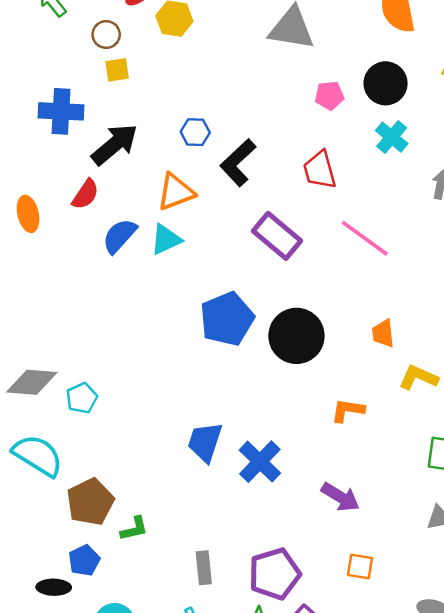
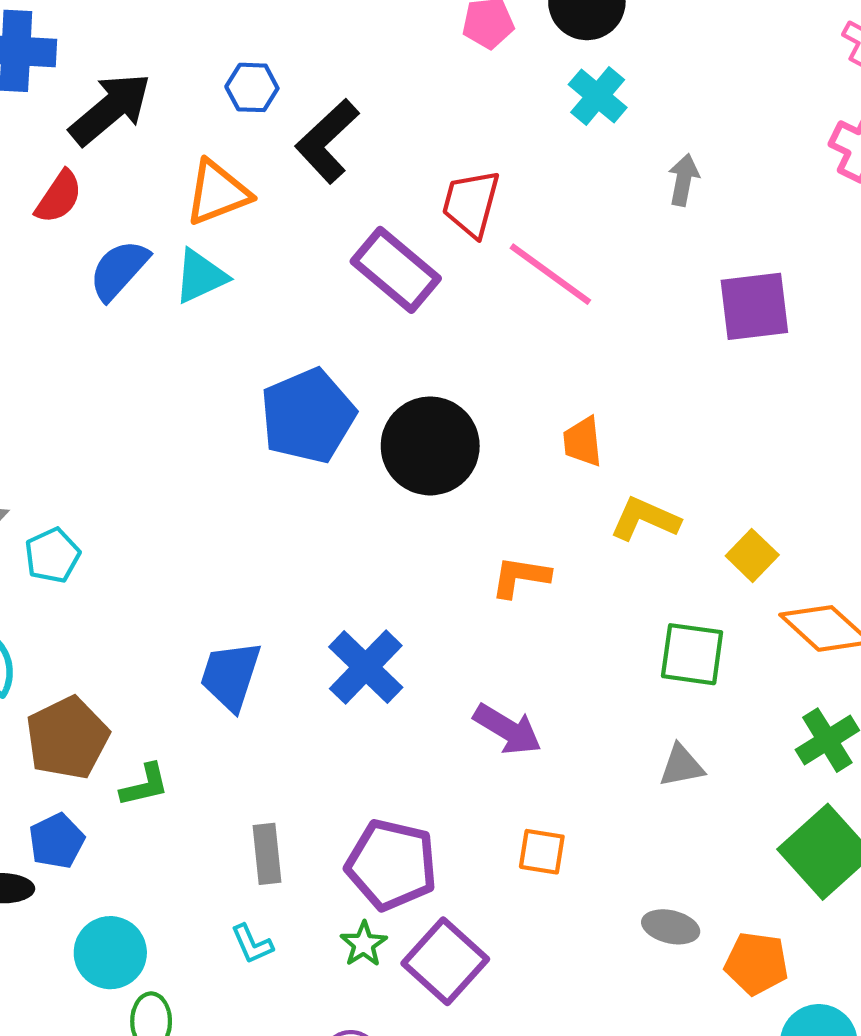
red trapezoid: (320, 170) -> (471, 203), moved, turned 30
blue trapezoid: (205, 442) -> (231, 676), moved
purple pentagon: (275, 574) -> (392, 865), turned 30

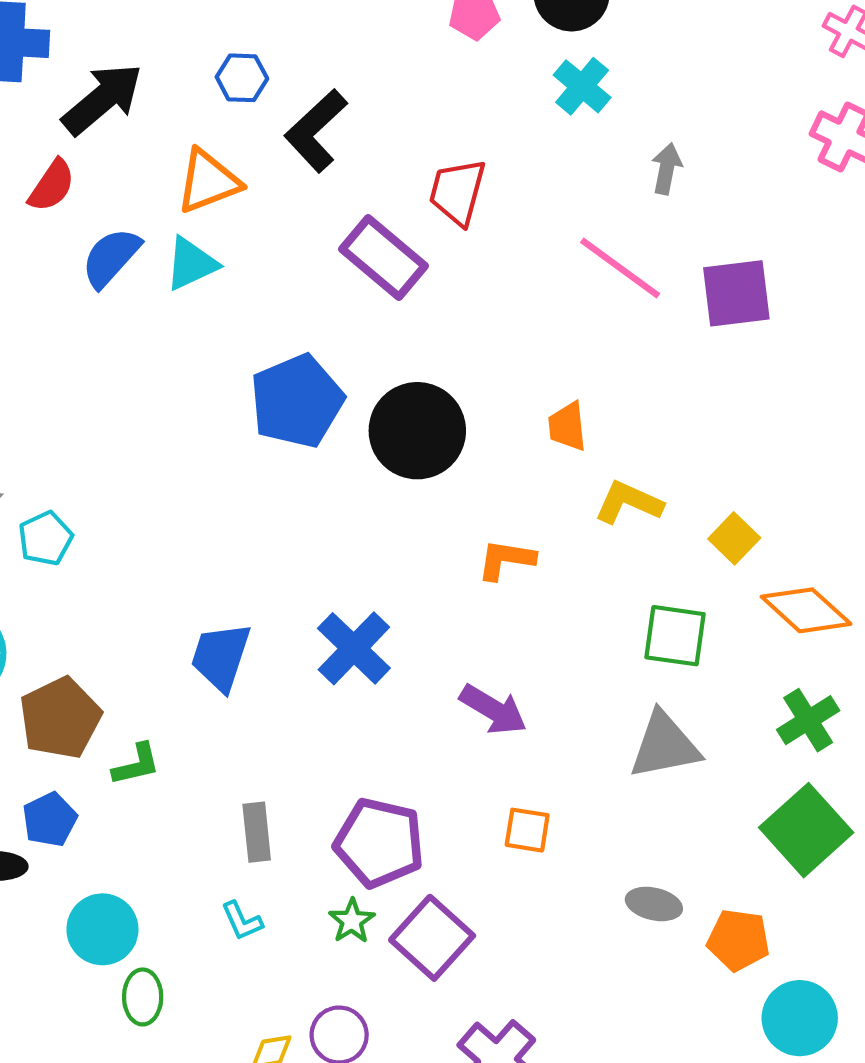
pink line: (550, 274) -> (620, 268), moved
gray triangle: (681, 766) -> (664, 746), size x1.6

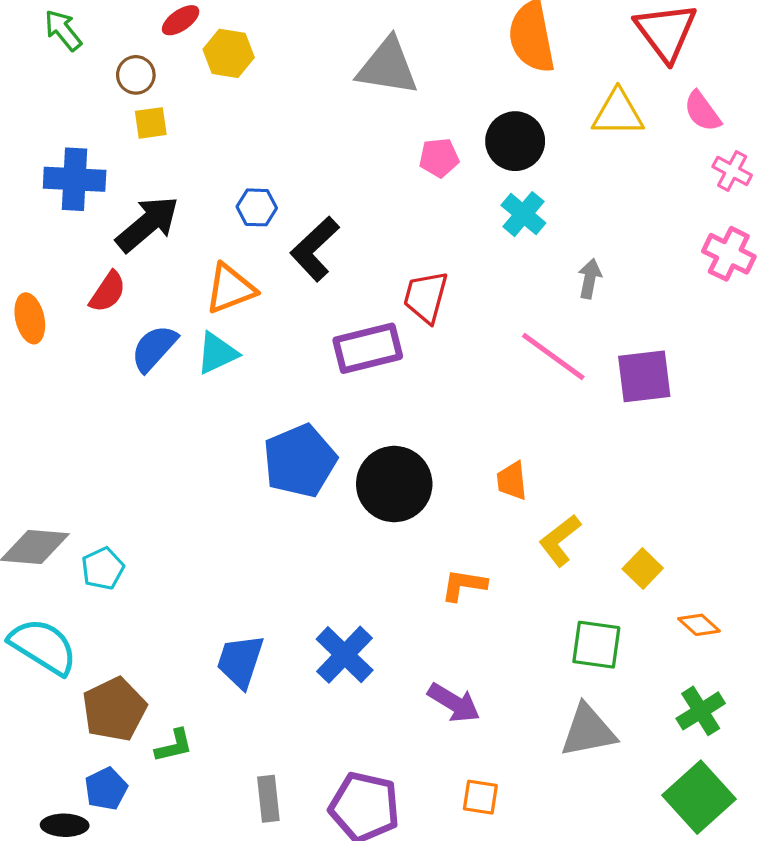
purple rectangle: (383, 257) -> (368, 348), turned -54
yellow L-shape: (629, 503) -> (560, 540), turned -62
orange diamond: (806, 610) -> (699, 625), size x0.6

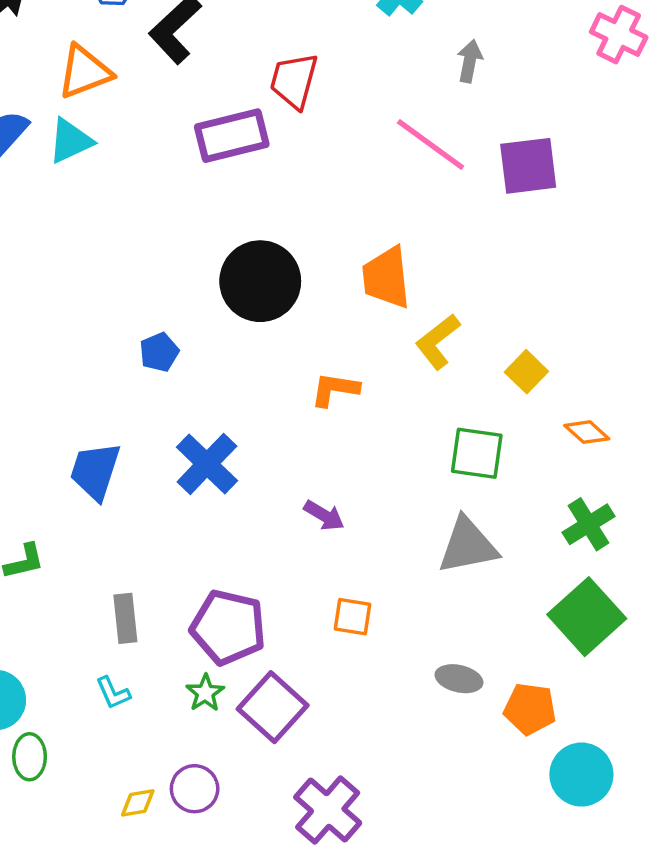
blue pentagon: (300, 461) -> (159, 352), moved, size x0.5
orange trapezoid: (512, 481) -> (386, 278), size x1.5
purple arrow: (454, 703) -> (324, 515), size x0.7

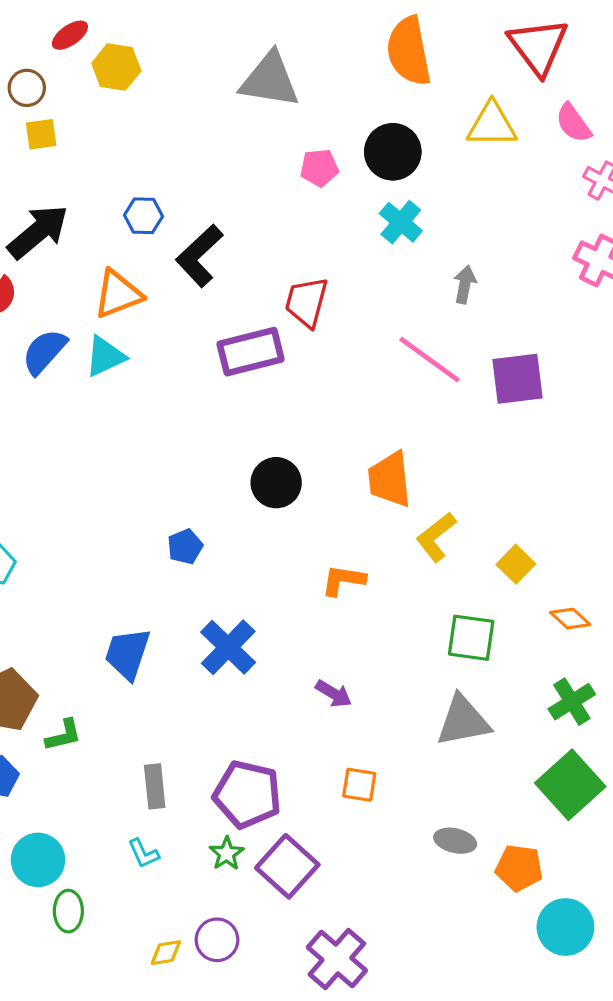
black circle: (260, 281) -> (276, 483), size x0.7

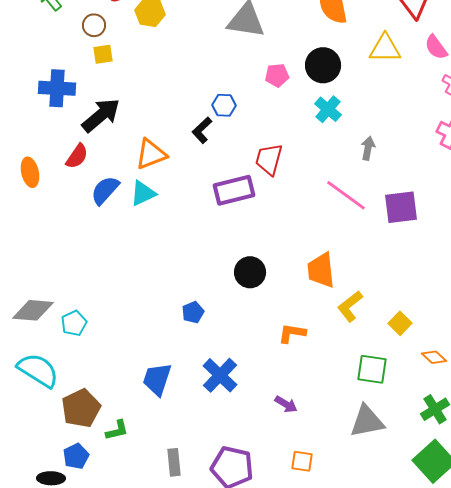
blue hexagon: (143, 216) -> (224, 105), moved
black L-shape: (199, 256) -> (202, 130), size x0.7

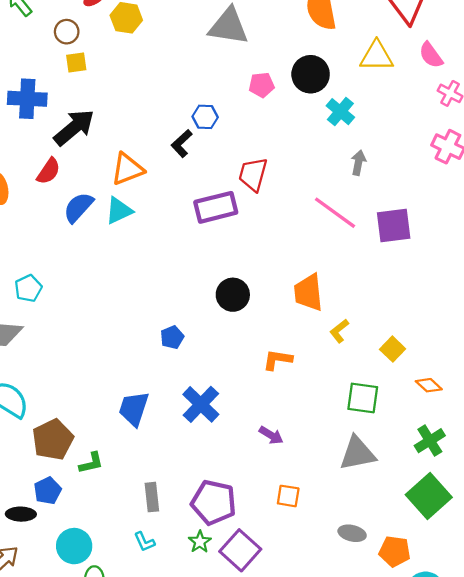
cyan cross: (328, 109) -> (340, 112), moved
yellow L-shape: (350, 306) -> (339, 331), size x0.7
cyan pentagon: (74, 323) -> (28, 288), moved

